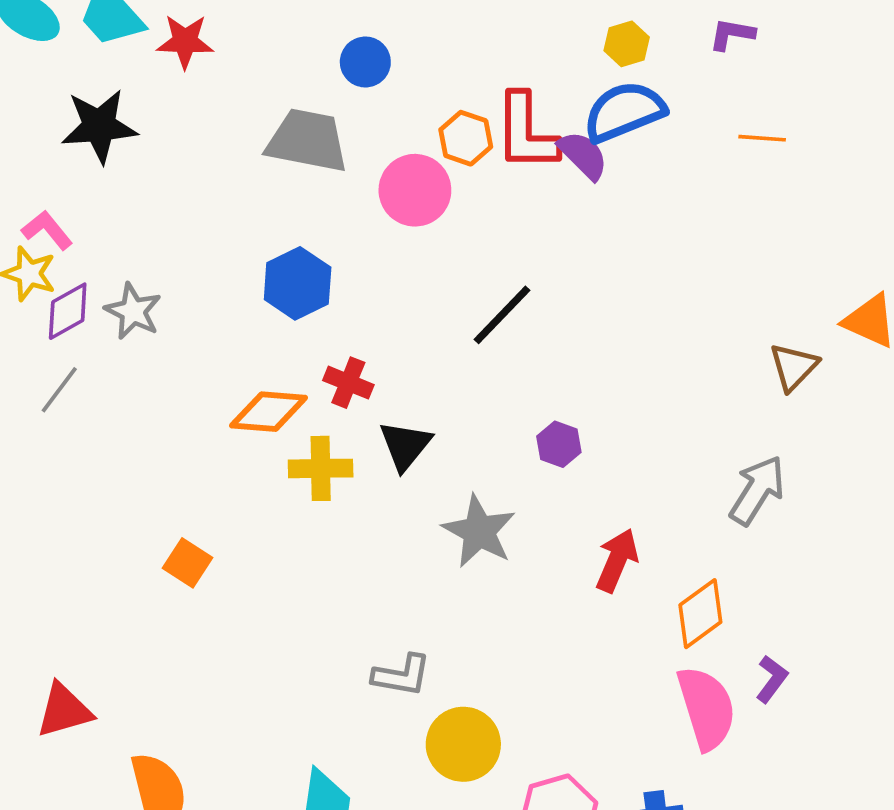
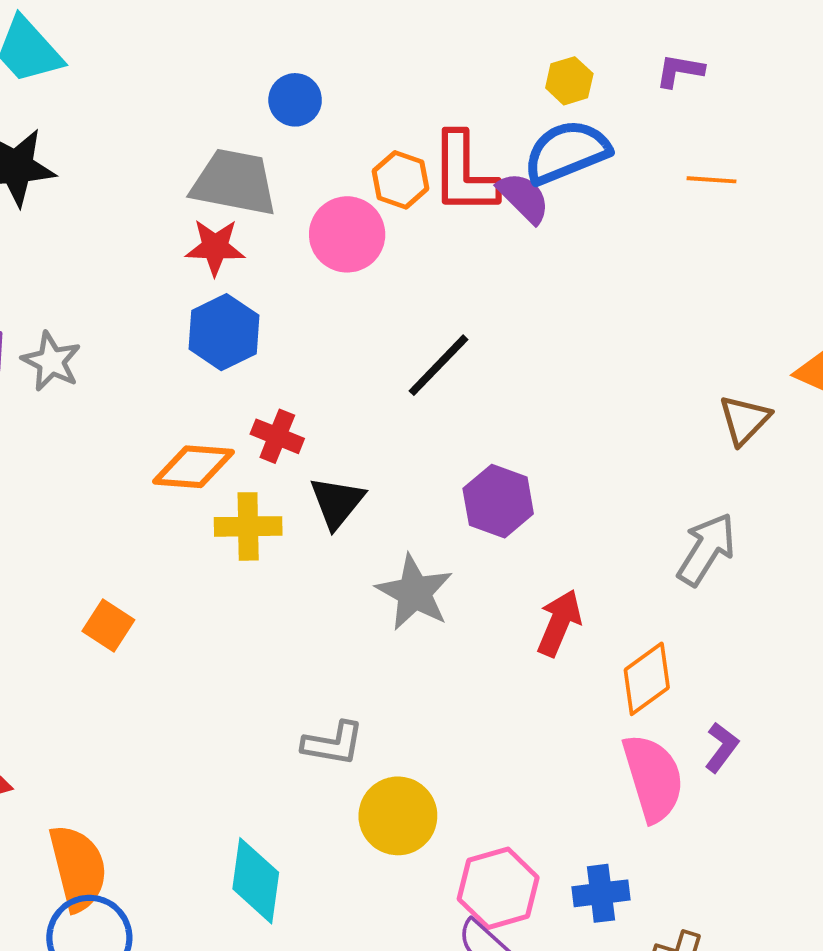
red star: (185, 41) -> (215, 247), moved
purple hexagon: (559, 444) -> (498, 501), size x1.5

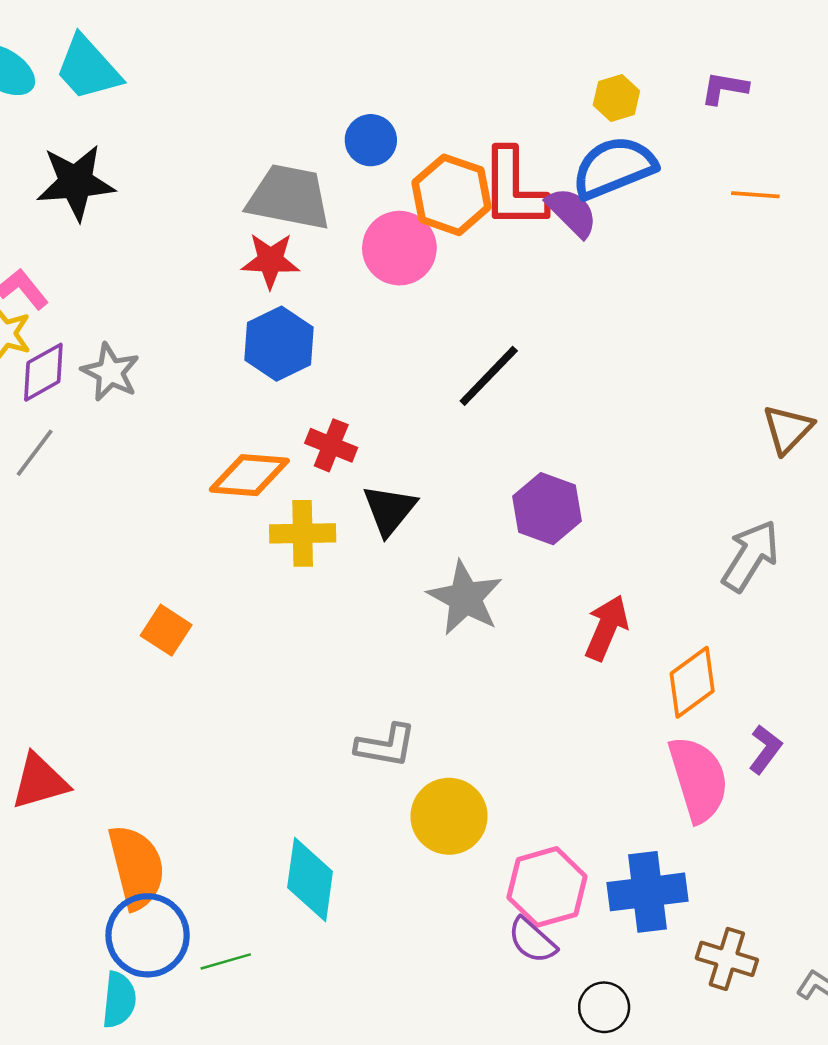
blue circle: (295, 100) -> (371, 140), moved
orange hexagon: (400, 180) -> (451, 195), size x1.4
blue cross: (601, 893) -> (647, 892), size x1.4

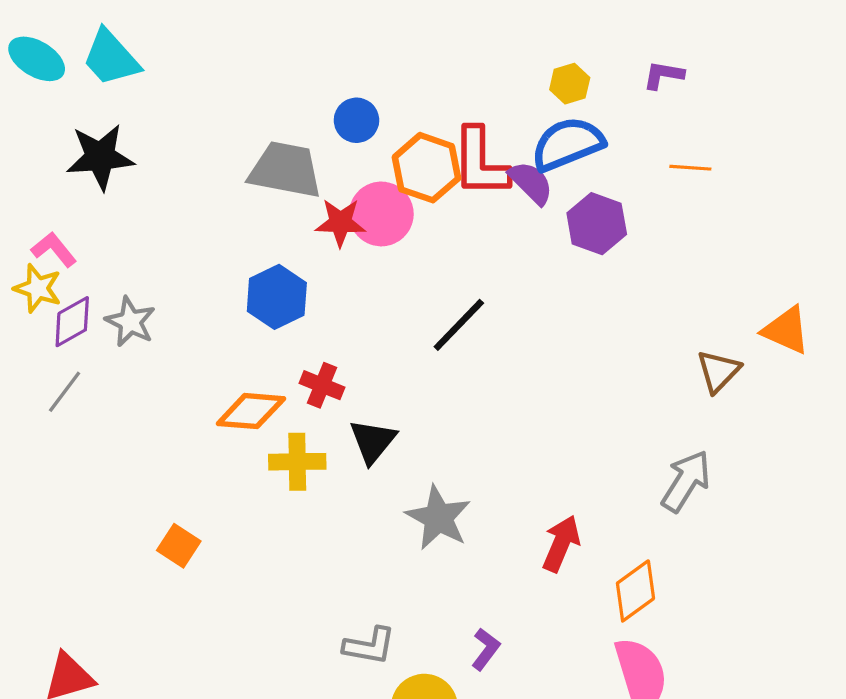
red star: (270, 261) -> (340, 223), moved
purple hexagon: (547, 509) -> (597, 224), moved
purple L-shape: (765, 749) -> (486, 649), moved

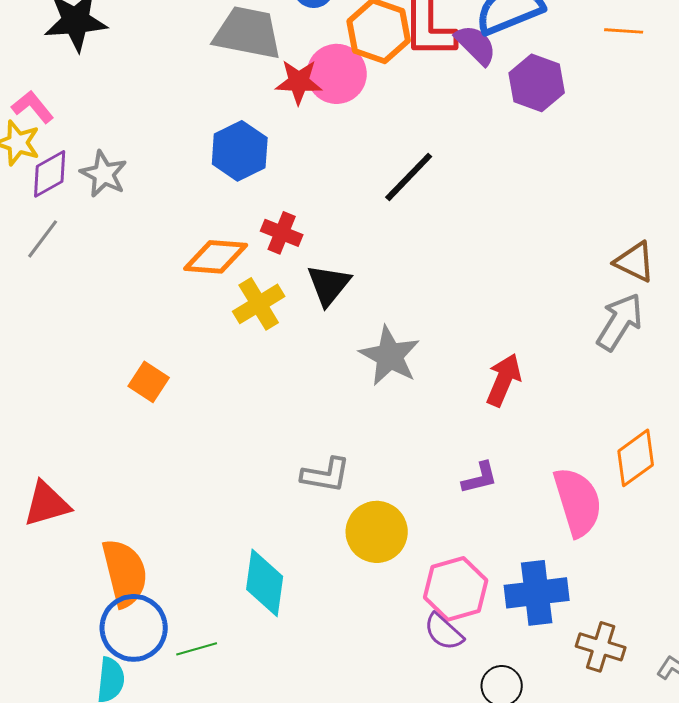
brown triangle: (718, 371) -> (635, 262), moved, turned -48
yellow cross: (297, 462) -> (259, 304), turned -30
orange diamond: (635, 591) -> (636, 458), moved
purple L-shape: (486, 649) -> (480, 478), moved, turned 39

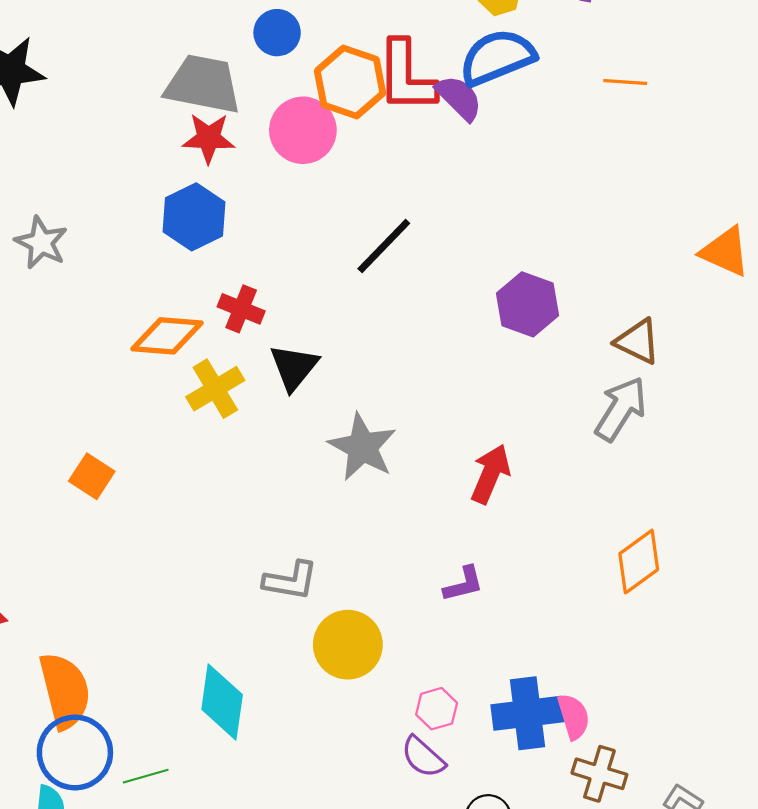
red star: (299, 82) -> (209, 138), moved
purple hexagon: (537, 83) -> (528, 304), moved
pink semicircle: (578, 502) -> (574, 717), moved, size x0.6
pink hexagon: (456, 589) -> (437, 709), size x0.6

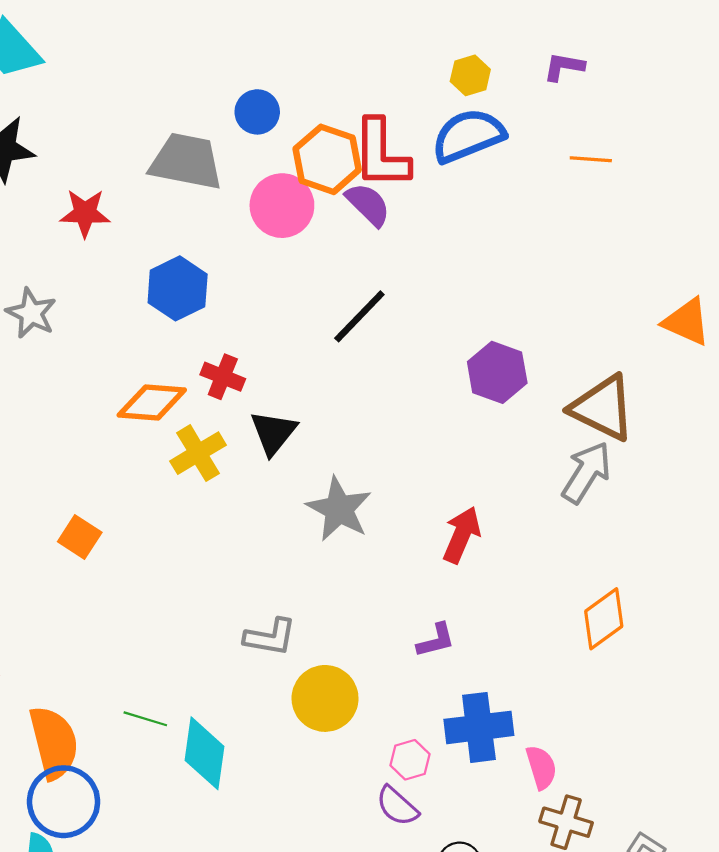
purple semicircle: (459, 98) -> (368, 204), moved
red star: (209, 138) -> (85, 213), moved
brown triangle: (638, 341) -> (603, 408), size x1.5
blue cross: (528, 713) -> (479, 727), moved
green line: (146, 776) -> (145, 719), moved, turned 33

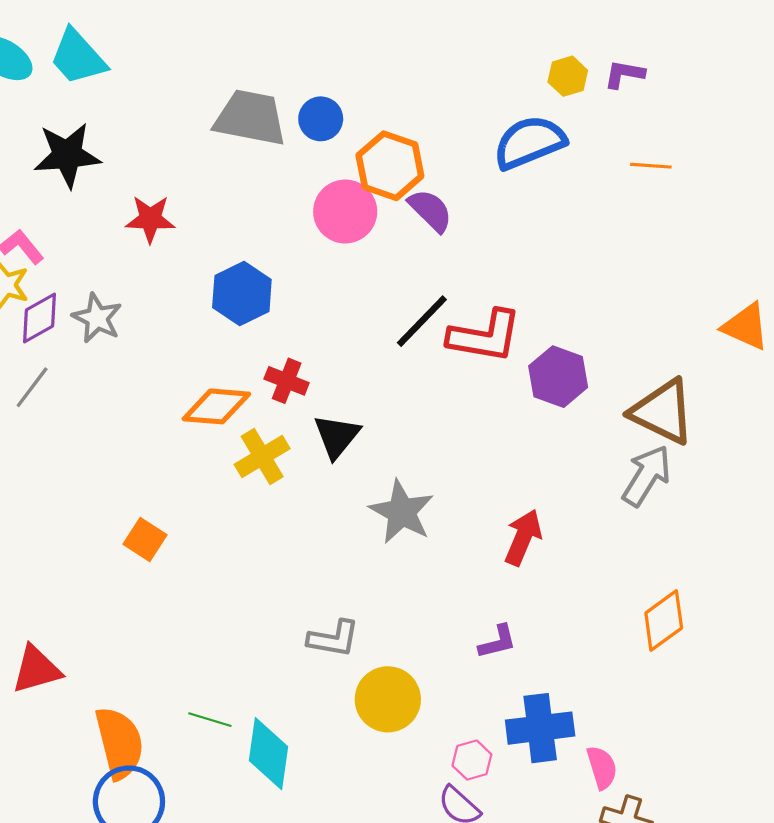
yellow hexagon: (470, 75) -> (568, 76), moved
red L-shape: (381, 154) -> (485, 336), moved, turned -80
gray trapezoid: (186, 161) -> (250, 118), moved

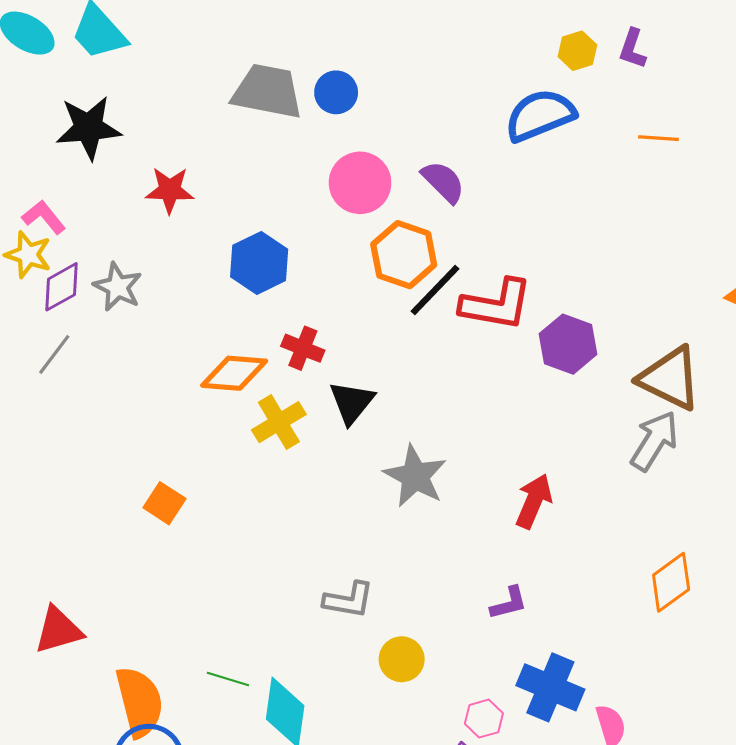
purple L-shape: (624, 74) -> (633, 49), turned -81
orange hexagon: (390, 166) -> (404, 255), moved
yellow circle: (388, 699) -> (402, 659), size x0.7
blue cross: (540, 728) -> (550, 687), turned 30

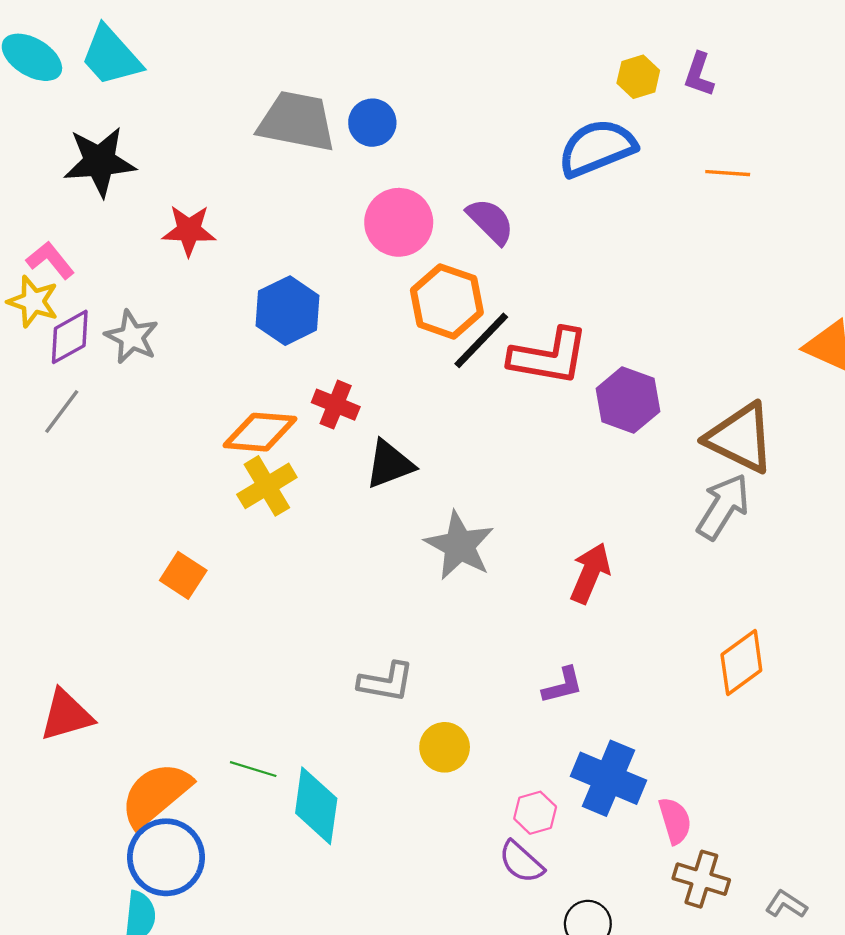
black triangle: (352, 402) -> (390, 464), turned 30
yellow cross: (279, 422) -> (267, 486), moved
orange semicircle: (139, 702) -> (156, 794), turned -116

